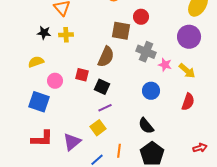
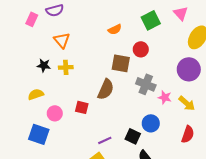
black square: (102, 87) -> (133, 136), moved

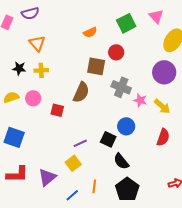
pink circle: (55, 113) -> (33, 98), moved

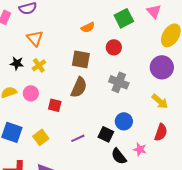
brown square: (96, 66) -> (81, 59), moved
yellow cross: (41, 70) -> (39, 65), turned -32
pink star: (140, 100) -> (140, 149), moved
yellow square: (73, 163) -> (41, 137), moved

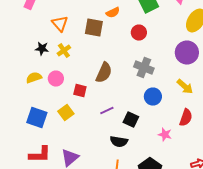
brown square: (81, 59) -> (94, 28), moved
blue circle: (124, 121) -> (153, 96), moved
yellow square: (41, 137) -> (66, 112), moved
purple line: (78, 138) -> (107, 110), moved
black semicircle: (119, 156) -> (119, 142), moved, turned -42

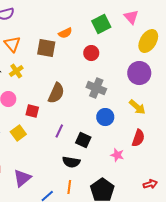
purple line: (107, 110) -> (59, 131), turned -40

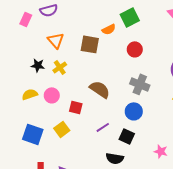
green square: (101, 24) -> (130, 17), moved
brown semicircle: (56, 93) -> (100, 89), turned -80
blue circle: (105, 117) -> (134, 111), moved
purple line: (59, 131) -> (103, 127), turned 32

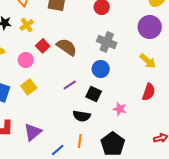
pink circle: (52, 95) -> (26, 60), moved
red square: (76, 107) -> (43, 46), moved, turned 32
pink star: (161, 151) -> (120, 109), moved

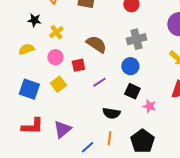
yellow cross: (27, 25) -> (56, 32), moved
gray cross: (107, 42) -> (136, 39), turned -36
red square: (43, 46) -> (78, 65), moved, turned 32
black square: (94, 94) -> (132, 91), moved

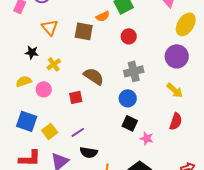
pink circle: (55, 57) -> (44, 89), moved
purple line: (99, 82) -> (78, 132), moved
yellow square: (58, 84) -> (50, 131), moved
black semicircle: (111, 113) -> (89, 152), moved

